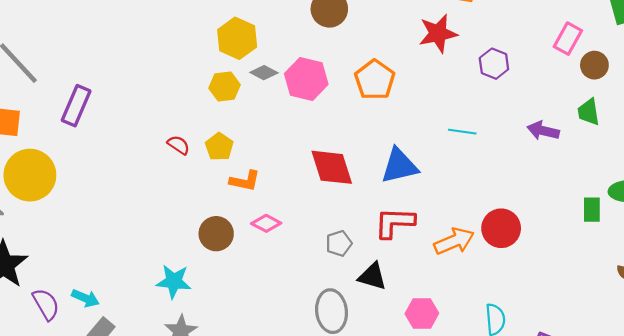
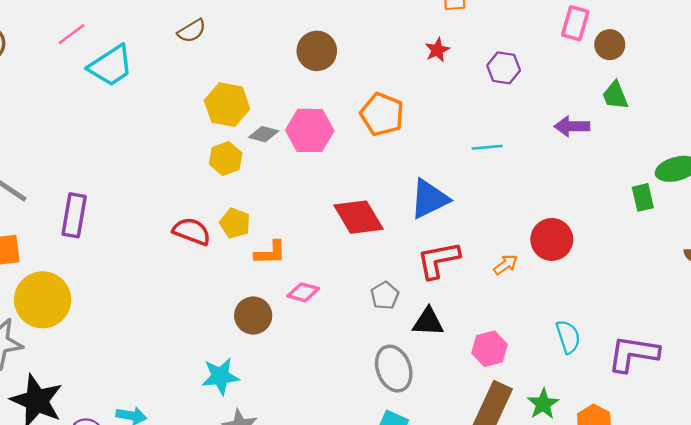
red star: (438, 33) -> (437, 50), size x0.6
red semicircle: (179, 145) -> (192, 231), size x1.5
orange arrow: (454, 241) -> (506, 265), size x0.6

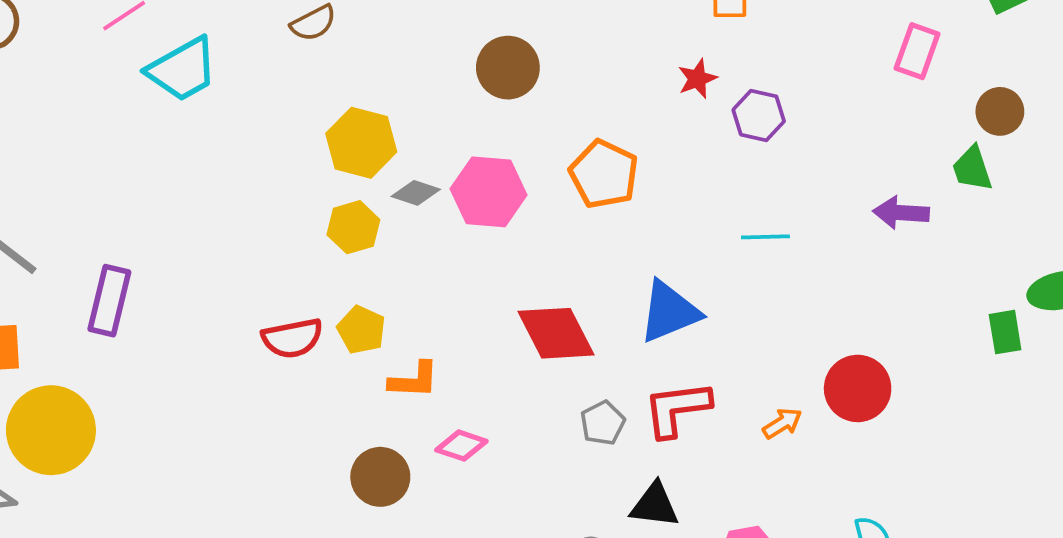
brown circle: (610, 45) -> (1000, 111), moved
purple hexagon: (504, 68) -> (759, 116), moved
red semicircle: (192, 231) -> (292, 338), turned 144
gray pentagon: (385, 295) -> (603, 423), moved

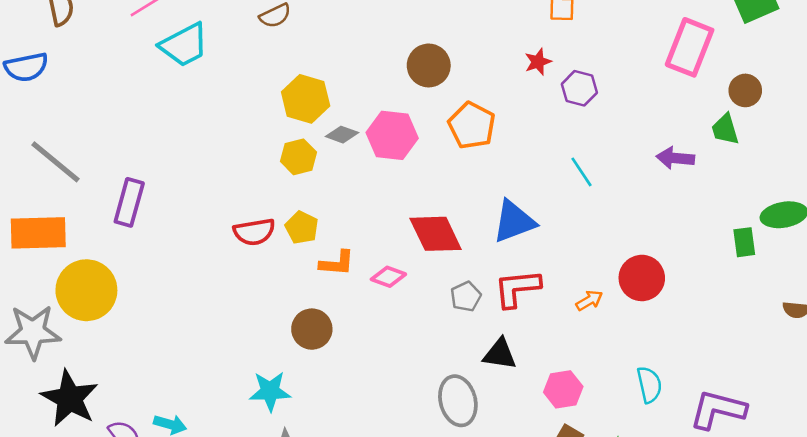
pink rectangle: (917, 51) -> (690, 47), size x1.5
brown circle: (508, 68) -> (429, 65), moved
cyan line: (765, 237) -> (582, 172), turned 56
pink diamond: (461, 446) -> (388, 277), moved

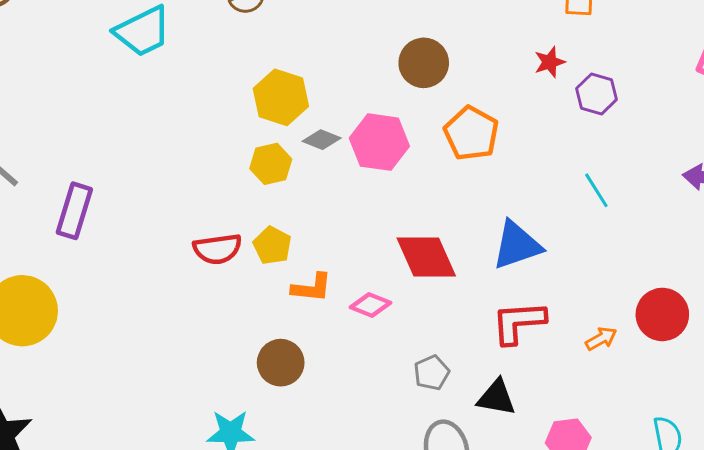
gray pentagon: (466, 297) -> (432, 373), moved

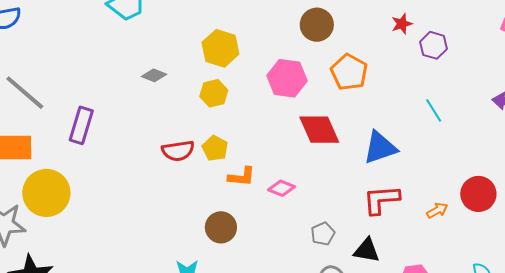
gray diamond: (322, 140) -> (154, 75), moved
red diamond: (426, 257) -> (319, 130), moved

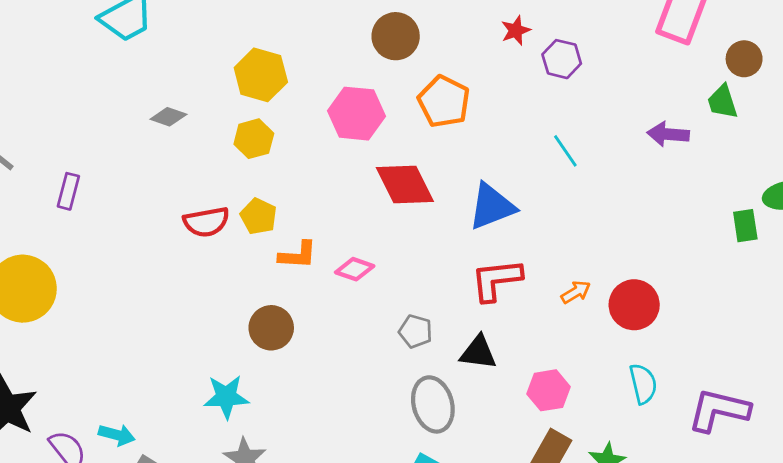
purple rectangle: (81, 125) -> (68, 191), size x0.7
red circle: (478, 194) -> (634, 305), moved
gray pentagon: (323, 234) -> (416, 331), turned -30

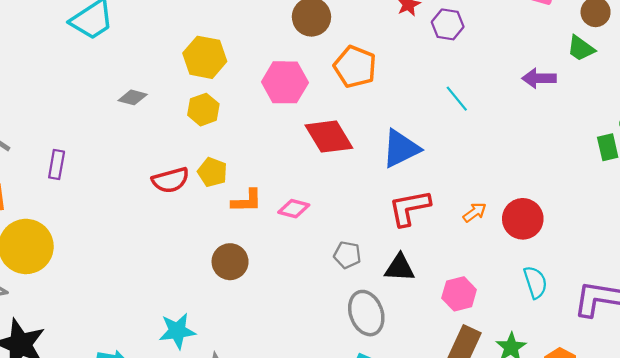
green trapezoid: (723, 102) -> (581, 48), turned -32
cyan star: (226, 397) -> (177, 331), moved

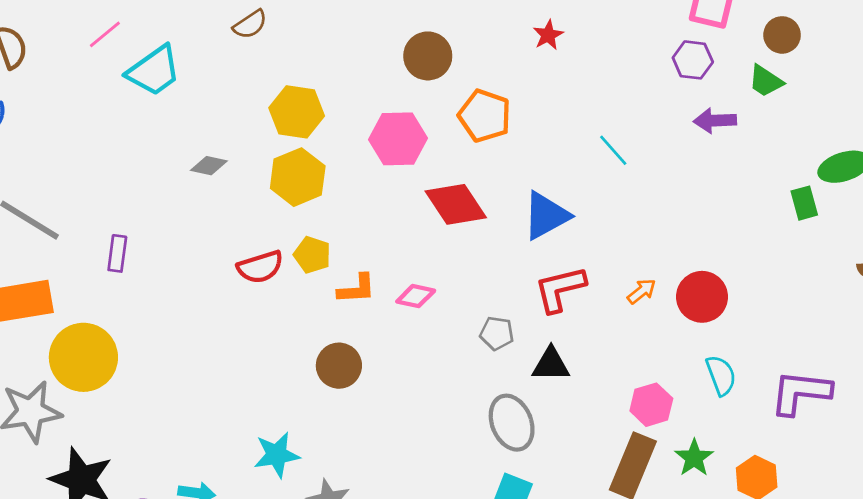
purple hexagon: (448, 24) -> (693, 60), moved
yellow hexagon: (203, 110) -> (298, 177), size x1.4
gray pentagon: (347, 255) -> (497, 333), moved
pink hexagon: (459, 294) -> (651, 405), moved

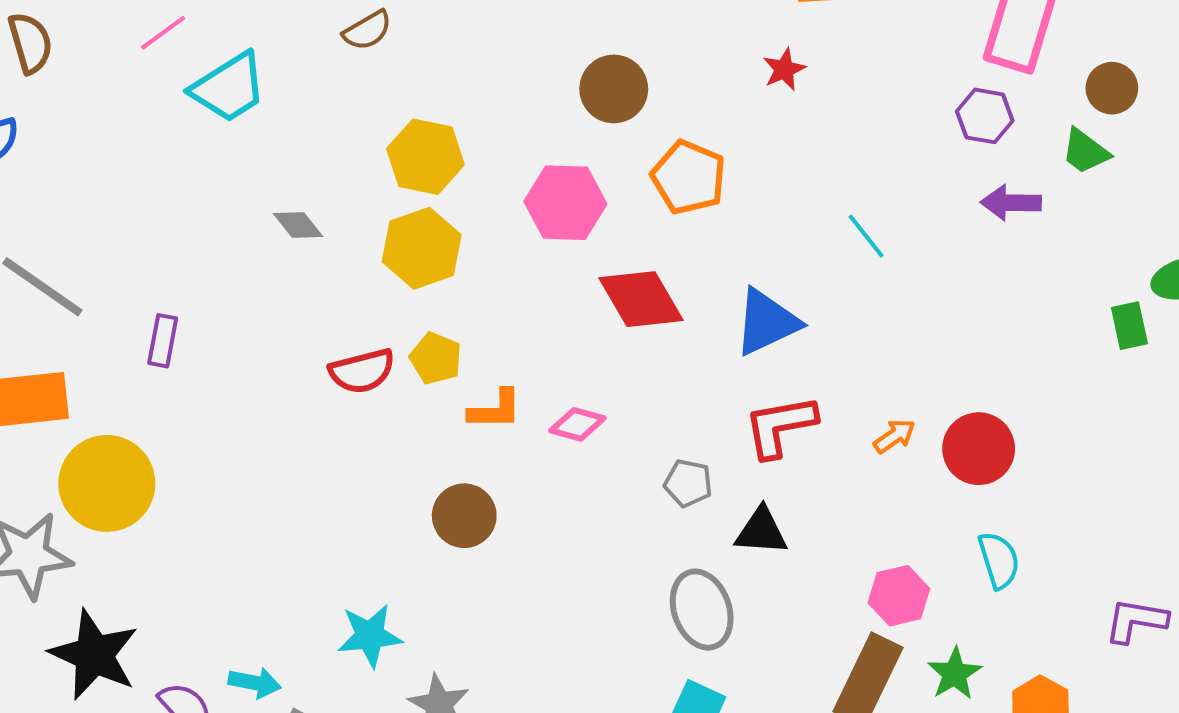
gray diamond: (209, 166) -> (298, 225), turned 36
purple L-shape: (801, 393) -> (1136, 621), moved, size x0.7

